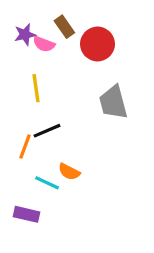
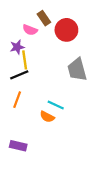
purple star: (25, 35) -> (17, 47), moved
black line: (47, 131) -> (19, 75), moved
cyan line: (47, 183) -> (56, 105), moved

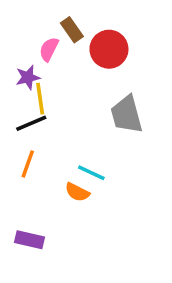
pink semicircle: (30, 30) -> (49, 49), turned 96

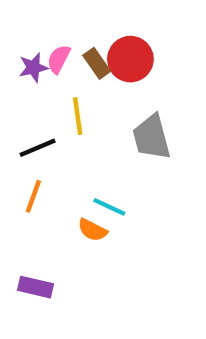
brown rectangle: (72, 30) -> (97, 63), moved
purple star: (28, 77) -> (33, 68), moved
yellow line: (40, 99) -> (78, 116), moved

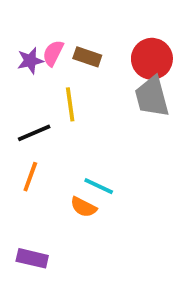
red circle: (130, 59) -> (152, 59), moved
brown rectangle: (97, 63) -> (87, 57), turned -36
gray trapezoid: (152, 137) -> (152, 97), moved

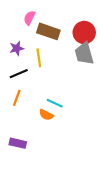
pink semicircle: (53, 53) -> (29, 18), moved
brown rectangle: (87, 57) -> (48, 31), size x1.5
purple star: (30, 61) -> (17, 48), moved

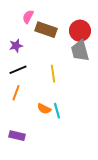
yellow line: (39, 58) -> (53, 74), moved
cyan line: (55, 103) -> (57, 111), moved, turned 49

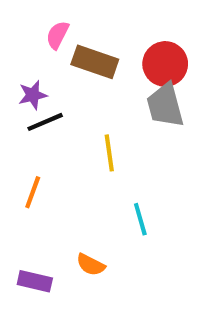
black line: (18, 70) -> (45, 122), moved
orange semicircle: (44, 109) -> (91, 265), moved
cyan line: (57, 111) -> (140, 219), moved

